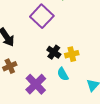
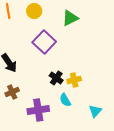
purple cross: (36, 84) -> (38, 110), turned 35

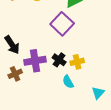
purple square: (44, 42) -> (62, 24), moved
purple cross: (38, 110) -> (35, 61), moved

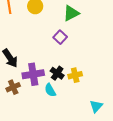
purple square: (62, 24) -> (60, 37), size x0.6
cyan semicircle: (68, 82) -> (50, 90), moved

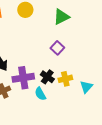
purple square: (60, 37) -> (57, 48), moved
cyan triangle: (96, 106) -> (86, 87), moved

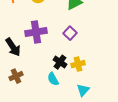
purple cross: (23, 78) -> (36, 32), moved
cyan triangle: (86, 87) -> (83, 90), moved

